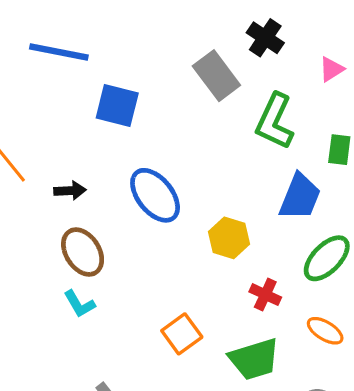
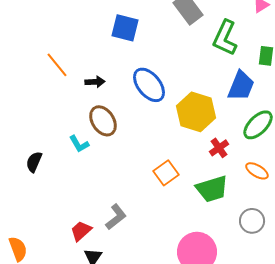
yellow hexagon: (229, 238) -> (196, 112), size x1.5
red cross: (265, 295) -> (219, 148), turned 30
cyan L-shape: (79, 304) -> (79, 144), moved

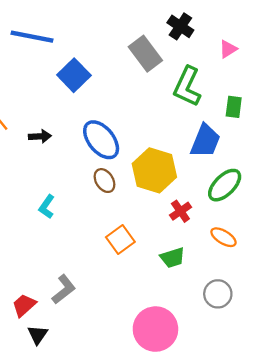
blue square: (125, 28) -> (74, 75), turned 32
brown ellipse: (103, 121) -> (104, 181), moved, size x0.7
cyan L-shape: (79, 144) -> (47, 207), moved, turned 65
green trapezoid: (212, 189) -> (172, 258), size x0.7

